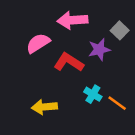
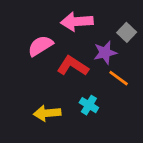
cyan cross: (93, 94) -> (89, 105), moved
orange line: (117, 103) -> (119, 78), moved

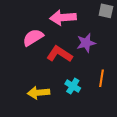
gray square: (127, 32) -> (106, 11), moved, turned -32
orange line: (119, 78) -> (102, 78), moved, turned 63

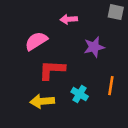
pink arrow: (63, 18) -> (69, 19), size x0.6
red L-shape: (60, 54) -> (52, 70), moved, turned -30

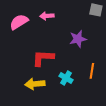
pink arrow: (69, 19) -> (47, 16), moved
pink semicircle: (36, 41) -> (19, 22), moved

